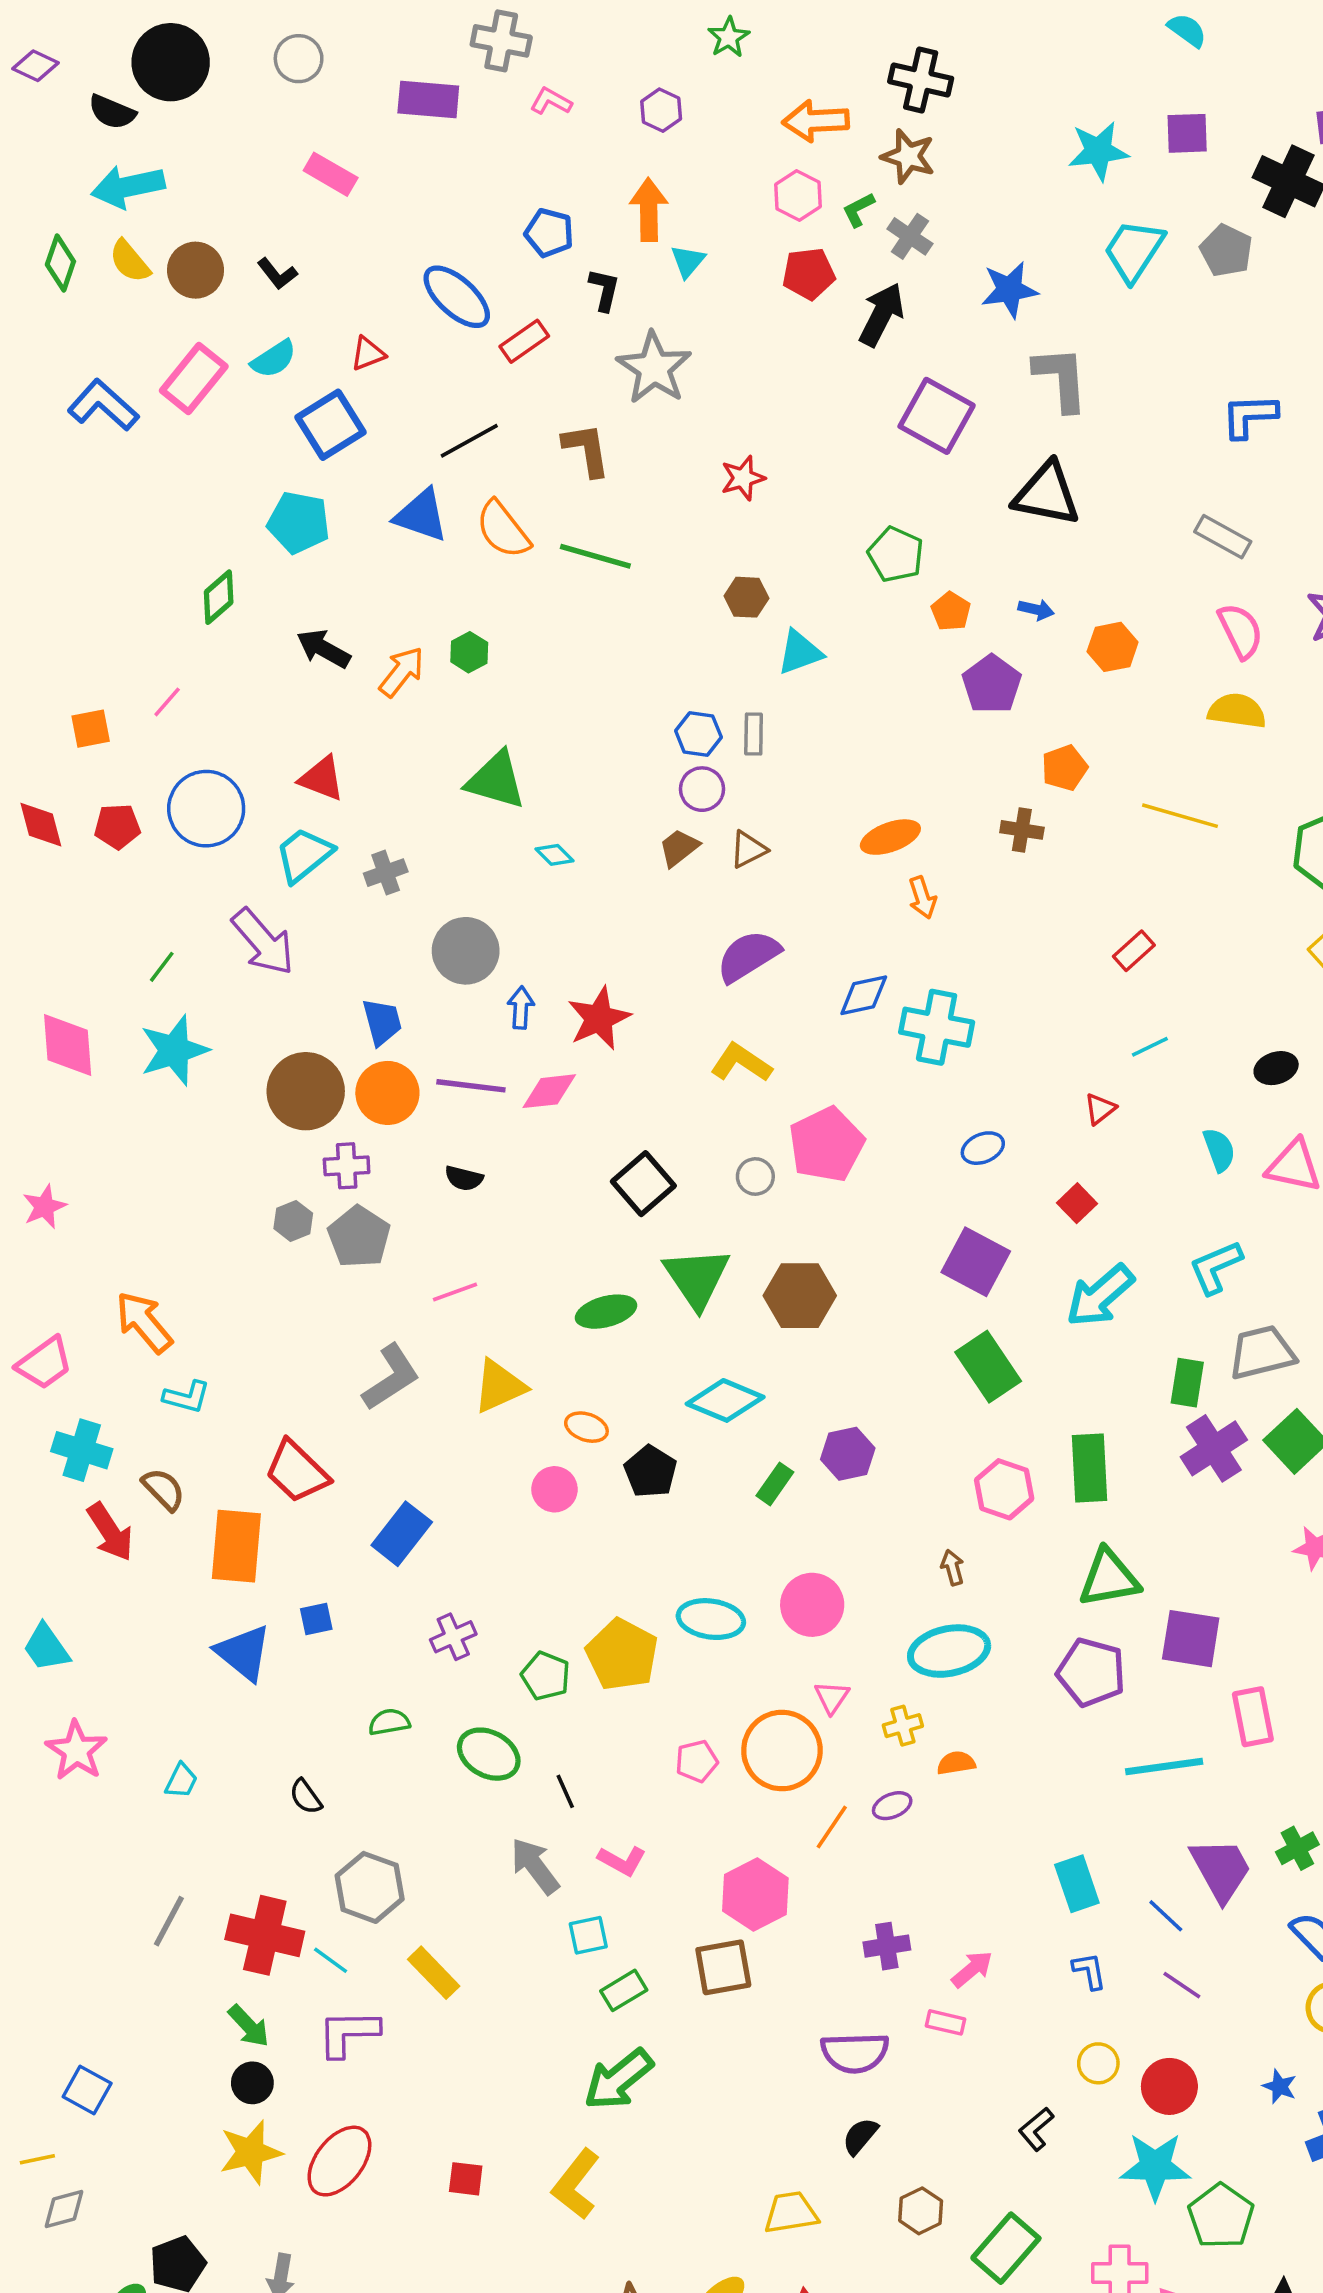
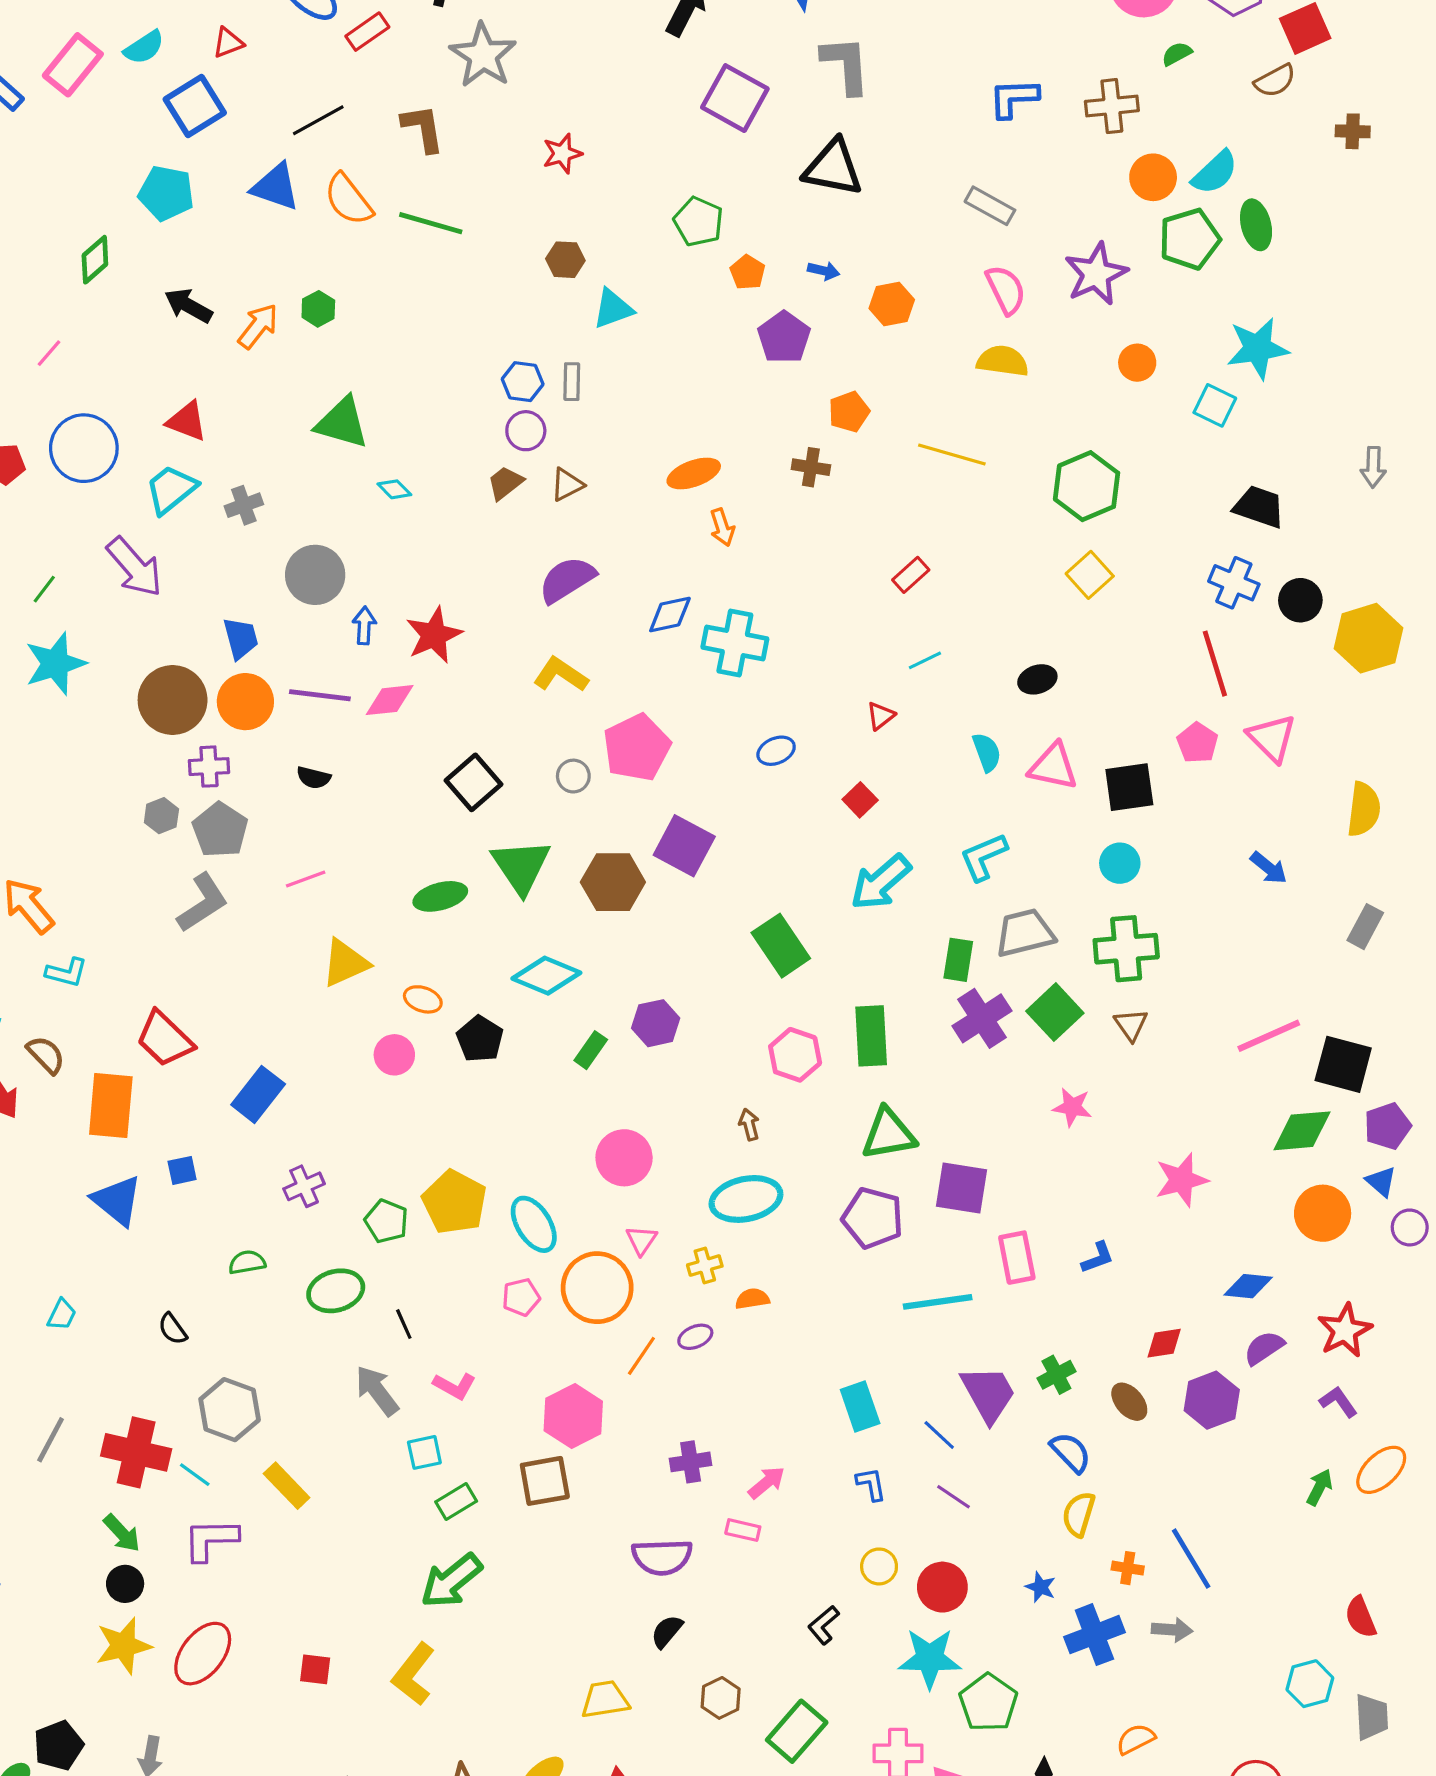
purple square: (976, 1262) -> (684, 846), moved
gray L-shape: (391, 1377) -> (203, 903), moved
cyan ellipse: (711, 1619) -> (534, 1224), moved, turned 50
green ellipse: (489, 1754) -> (336, 1291), turned -44

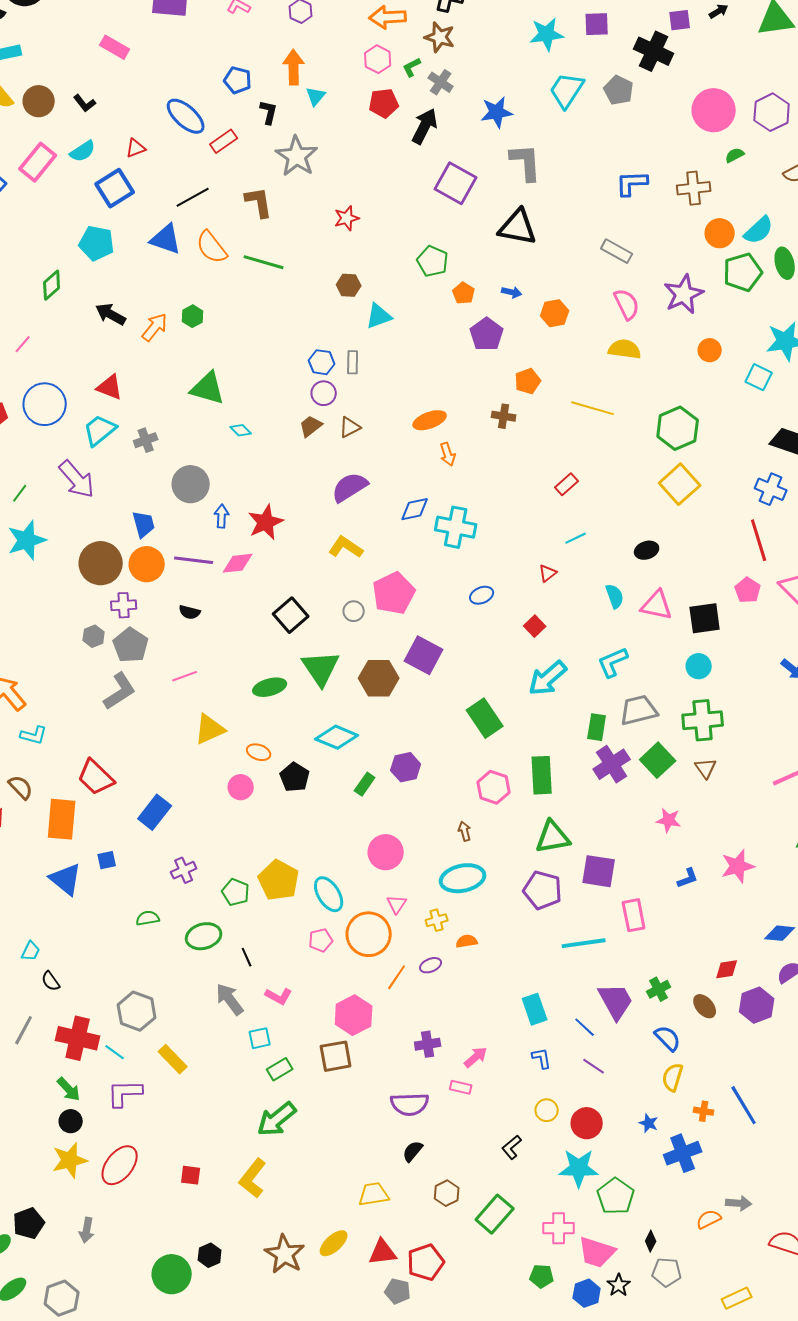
yellow square: (1090, 575) -> (680, 484), size x1.4
blue L-shape: (1098, 1258) -> (688, 878), moved
black semicircle: (173, 1329) -> (51, 981), moved
gray arrow: (1172, 1630) -> (739, 1203), moved

